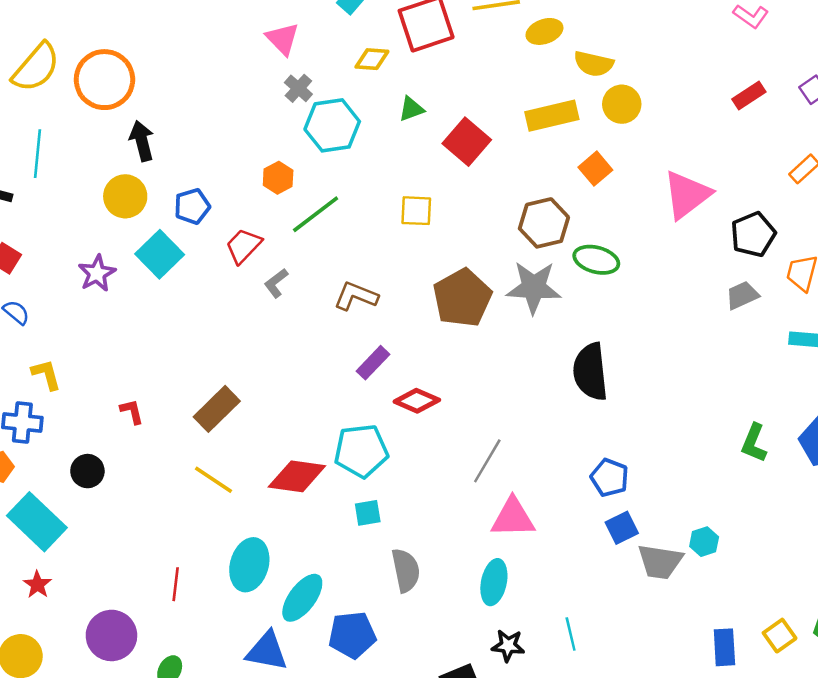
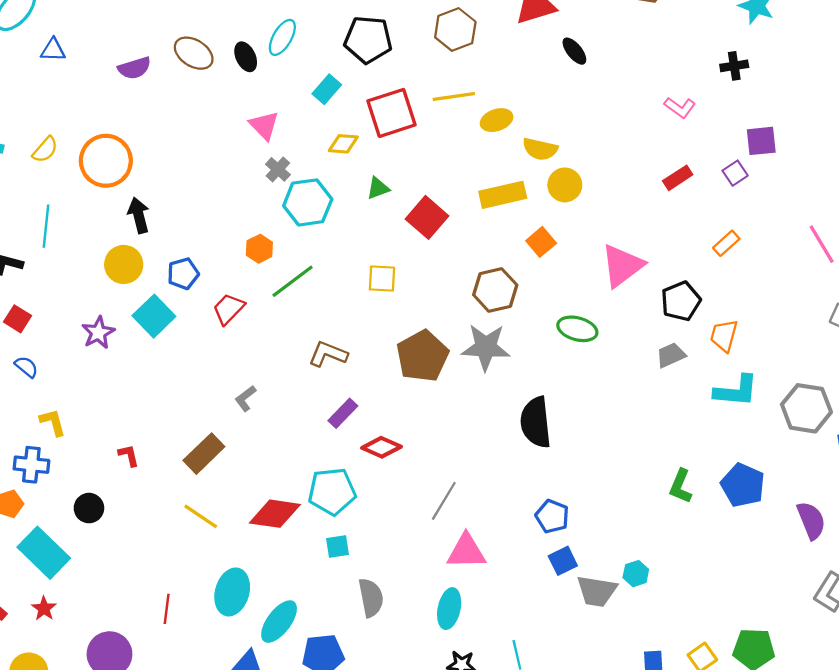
yellow semicircle: (36, 67) -> (45, 150), size x0.6
green ellipse: (596, 260) -> (577, 329), moved
gray L-shape: (276, 283) -> (245, 398), moved

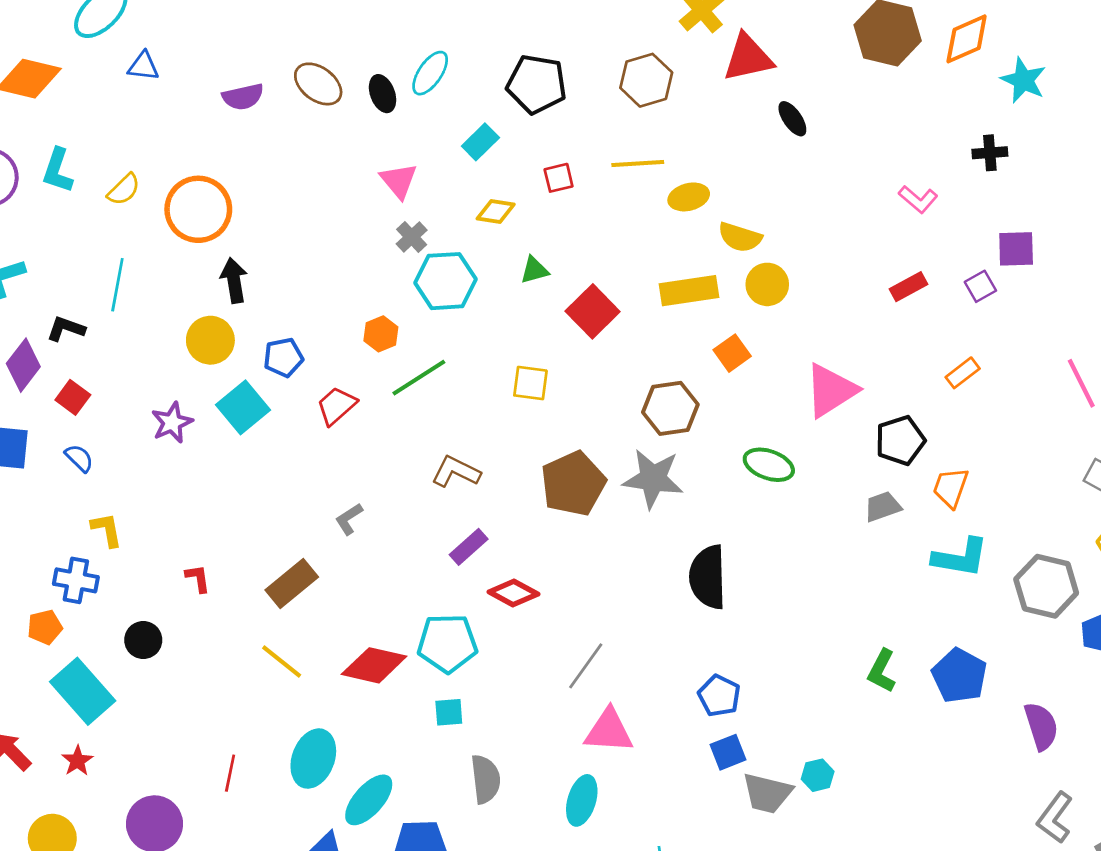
red square: (392, 113) -> (559, 178), size x0.5

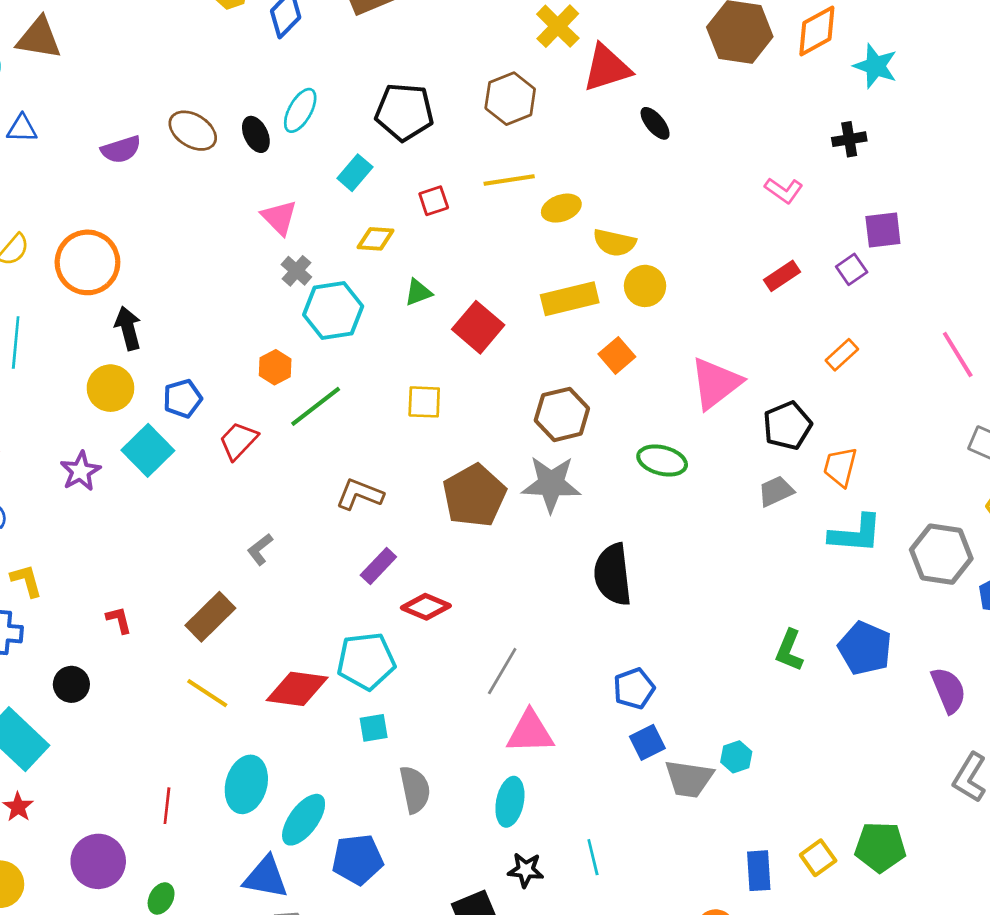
blue pentagon: (719, 696) -> (634, 688), turned 30

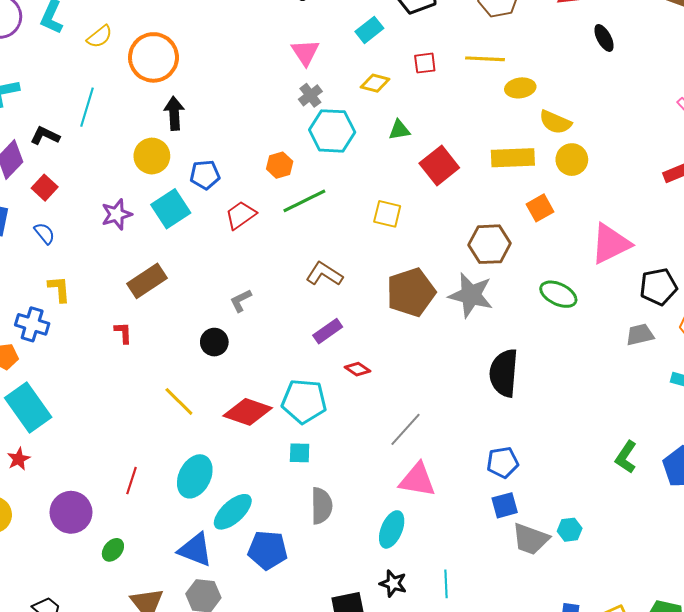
red diamond: (426, 607) -> (357, 369), size x0.7
brown rectangle: (210, 617) -> (147, 281), moved
black circle: (71, 684) -> (214, 342), moved

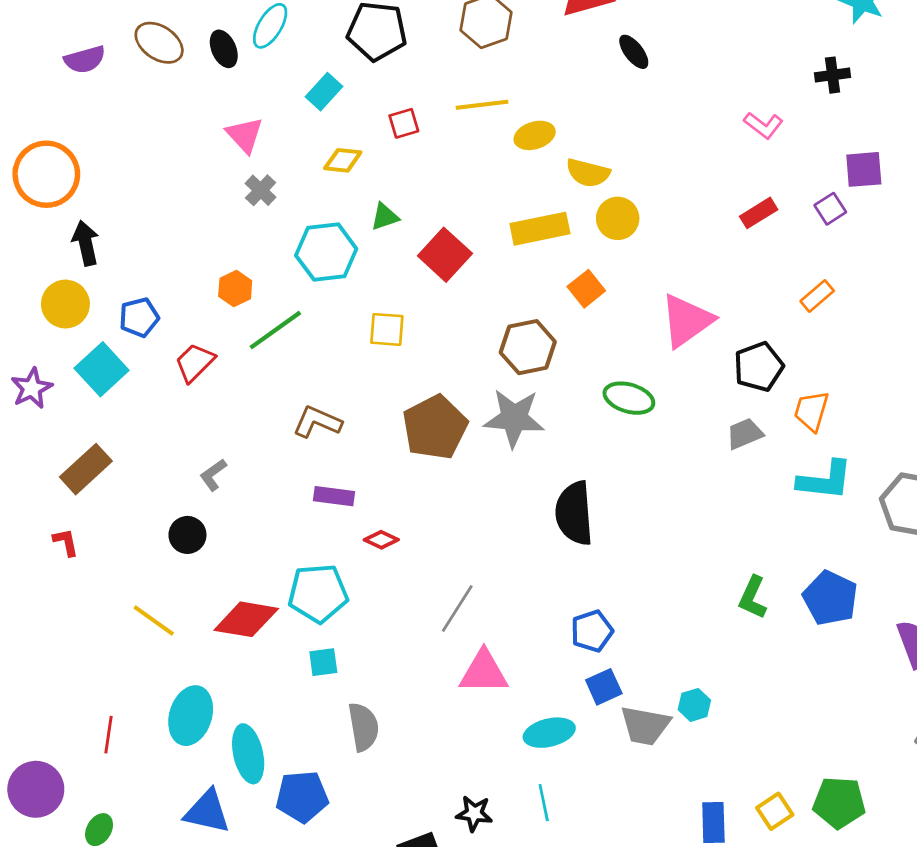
cyan hexagon: (332, 131) -> (326, 252), moved
purple rectangle: (328, 331) -> (334, 496), turned 52
cyan ellipse: (233, 512) -> (248, 754), turned -51
cyan ellipse: (392, 529) -> (549, 733), moved, turned 63

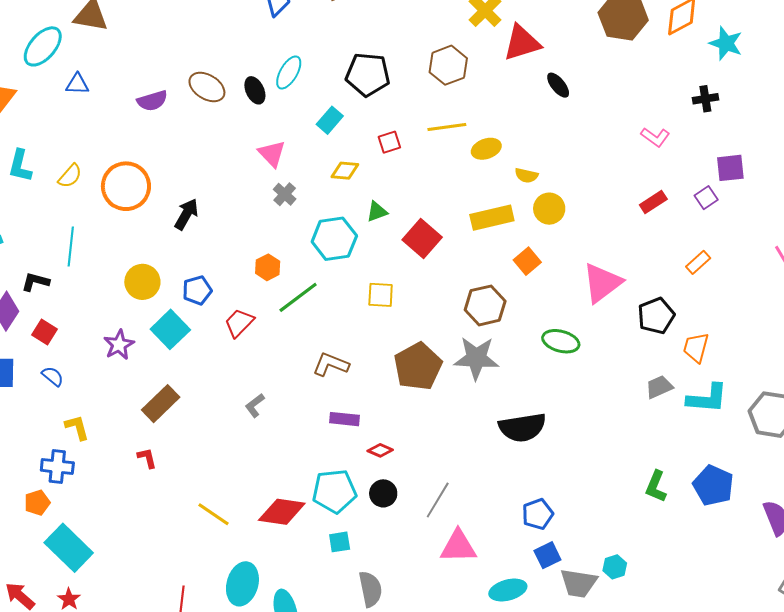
yellow semicircle: (588, 173) -> (526, 175), size x0.7
black arrow: (86, 243) -> (186, 214), moved, turned 44
gray trapezoid: (745, 434) -> (659, 387), moved
black semicircle: (574, 513) -> (522, 427), turned -93
black circle: (187, 535) -> (383, 493), moved

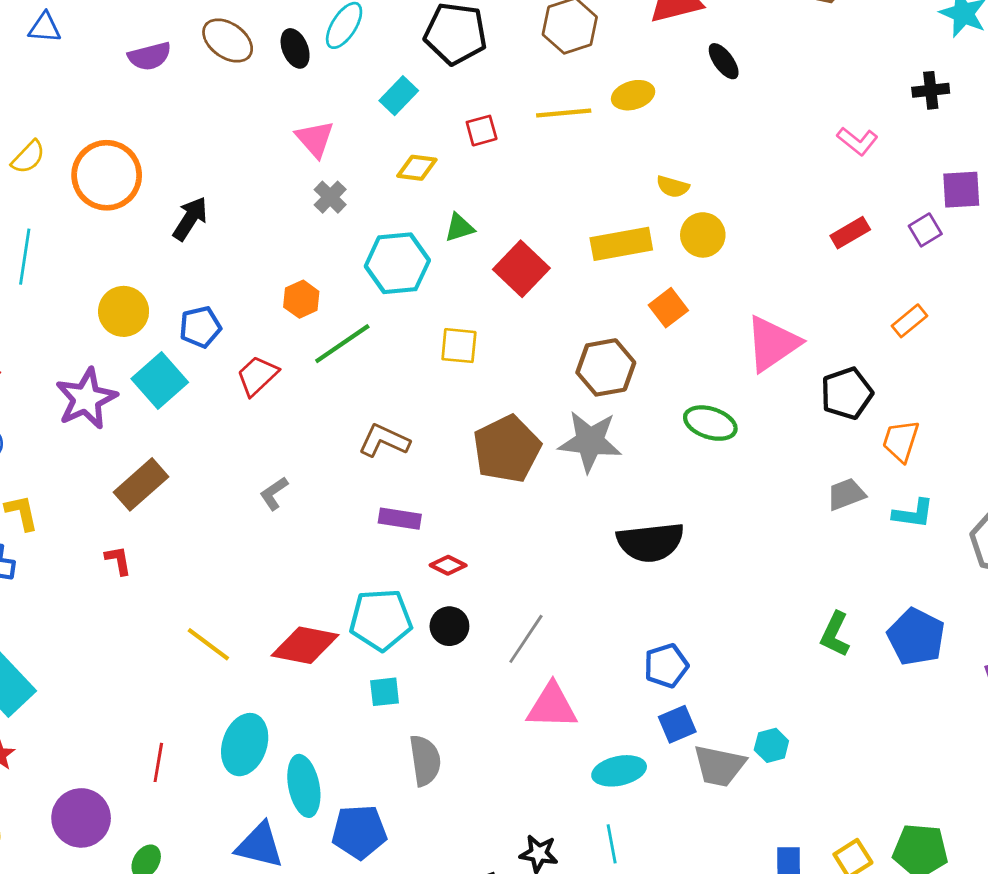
yellow ellipse: (486, 149) -> (633, 95), moved
purple star: (119, 345) -> (86, 399), size x1.4
cyan L-shape: (707, 398) -> (913, 514), size x0.7

